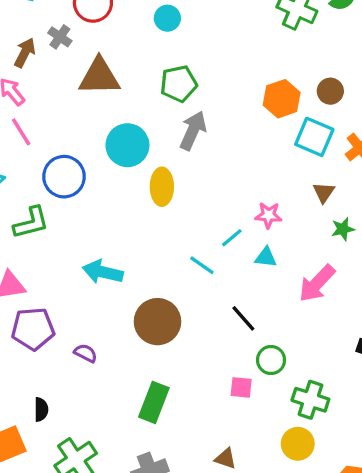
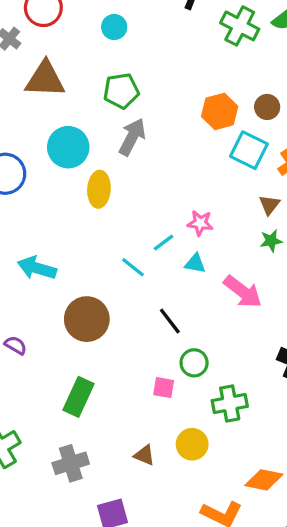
brown triangle: (324, 192) -> (269, 205), moved
pink arrow: (317, 283) -> (243, 292), turned -99
green cross: (310, 400) -> (230, 404), turned -32
yellow circle: (298, 444) -> (192, 444), moved

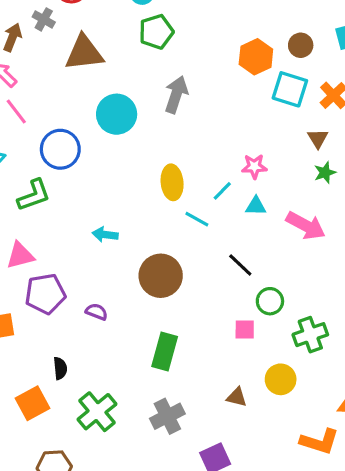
green pentagon: (121, 91) -> (156, 32), moved
yellow ellipse: (99, 189) -> (172, 182), moved
cyan arrow: (37, 268) -> (105, 235), size x0.7

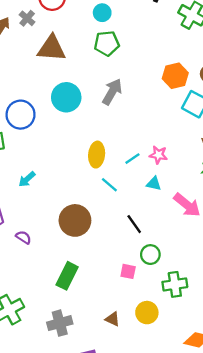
cyan line: (222, 191) -> (132, 159), moved
cyan arrow: (105, 235) -> (27, 179), moved, turned -60

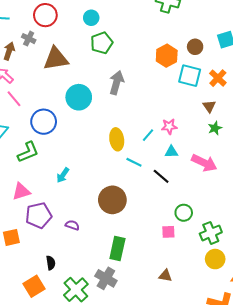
black line: (134, 224) -> (161, 176), moved
yellow circle: (147, 313) -> (215, 259), moved
gray cross: (60, 323) -> (106, 278), moved, turned -30

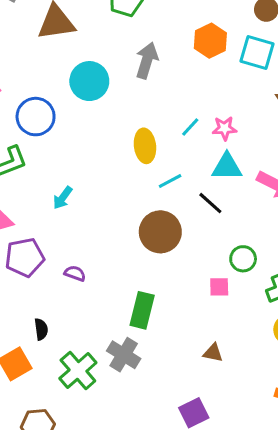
orange hexagon: (167, 56) -> (210, 41), moved
cyan line: (148, 135) -> (190, 127), moved
cyan triangle: (171, 152) -> (227, 167), size x1.5
cyan line: (134, 162) -> (170, 181), turned -56
brown circle: (112, 200) -> (160, 232), moved

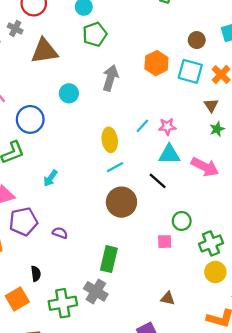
cyan circle: (89, 81) -> (69, 93), size x0.7
cyan line: (170, 181) -> (115, 167), moved
brown triangle: (213, 353) -> (168, 298), moved
green cross: (78, 370) -> (63, 303), turned 32

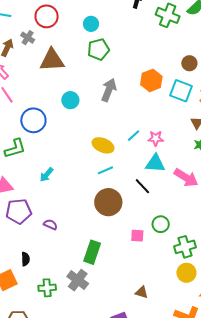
yellow ellipse: (110, 140) -> (103, 145), turned -65
pink square: (165, 242) -> (137, 236), moved
green cross: (63, 303) -> (47, 288), size x0.7

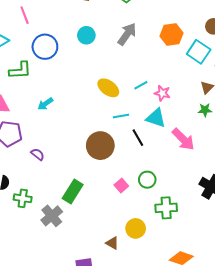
cyan line: (105, 170) -> (121, 116), moved
pink square: (137, 236) -> (121, 186), turned 32
yellow circle: (186, 273) -> (136, 228), moved
green cross: (47, 288) -> (23, 198), moved

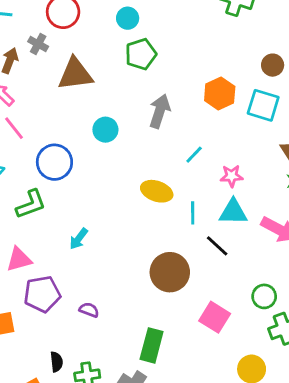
cyan line: (141, 85) -> (194, 155), moved
cyan line: (121, 116) -> (193, 213), moved, turned -63
green circle: (147, 180) -> (264, 296), moved
pink square: (121, 186) -> (215, 317), size x1.5

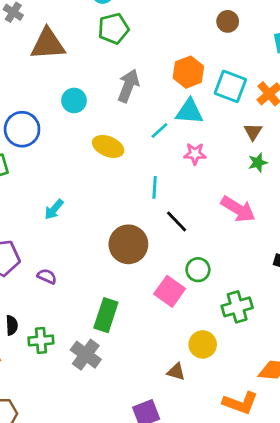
brown circle: (273, 65) -> (228, 21), moved
yellow ellipse: (157, 191) -> (108, 146), moved
cyan triangle: (233, 212) -> (189, 112), moved
cyan arrow: (79, 239) -> (54, 209), moved
green circle: (264, 296) -> (198, 270), moved

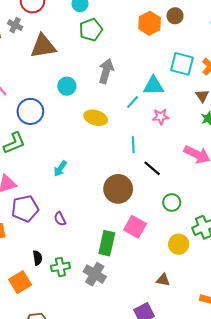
orange hexagon: (188, 72) -> (150, 23), moved
purple semicircle: (47, 276) -> (60, 219), turned -136
pink square: (170, 291) -> (135, 227), moved
yellow circle: (203, 344) -> (179, 244), moved

